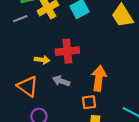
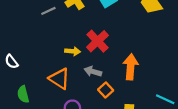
red cross: (67, 51) -> (98, 41), turned -35
orange square: (89, 102) -> (106, 90), moved, turned -32

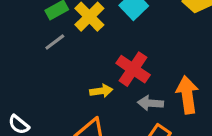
gray arrow: (93, 71) -> (150, 103), moved

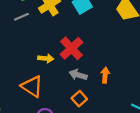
orange arrow: (187, 95) -> (105, 75), size x0.6

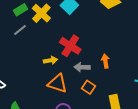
orange triangle: (32, 86) -> (57, 84), moved

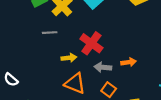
gray line: (20, 30) -> (50, 33), moved, turned 32
orange arrow: (105, 61) -> (129, 62), turned 88

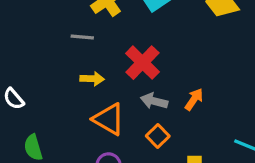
yellow arrow: (69, 58) -> (92, 79), moved
orange arrow: (129, 62) -> (194, 99), turned -56

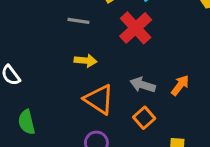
red cross: (142, 63) -> (136, 28), moved

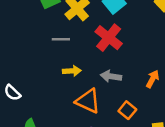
gray arrow: (143, 85) -> (111, 76), moved

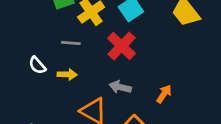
yellow arrow: (72, 71) -> (67, 74), moved
white semicircle: (12, 93) -> (37, 65), moved

